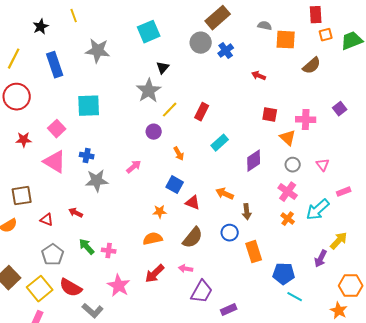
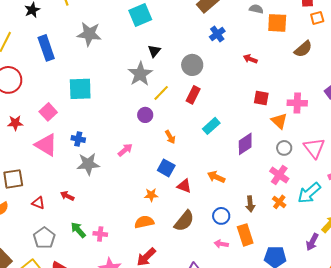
gray circle: (201, 43) -> (192, 65), moved
pink triangle: (323, 165) -> (314, 148), size x1.6
brown arrow: (247, 212) -> (250, 204), moved
pink arrow: (186, 269) -> (221, 244), moved

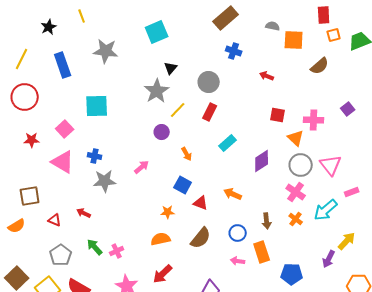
blue cross: (217, 34) -> (234, 51), turned -35
gray circle: (284, 148) -> (301, 165), size x1.5
pink cross: (100, 234) -> (117, 251), turned -32

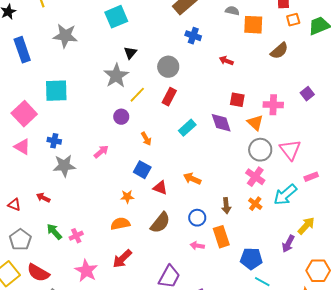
pink square: (65, 129) -> (24, 114), size x1.4
purple diamond: (262, 161) -> (221, 123), moved, turned -75
pink triangle: (63, 162) -> (22, 147), size x0.7

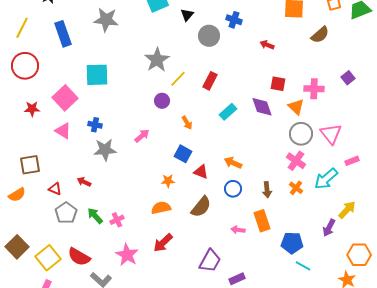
black triangle: (130, 53) -> (187, 15), moved
gray circle: (168, 67) -> (209, 36), moved
blue circle: (197, 218) -> (233, 189), moved
gray pentagon: (20, 240) -> (66, 213), moved

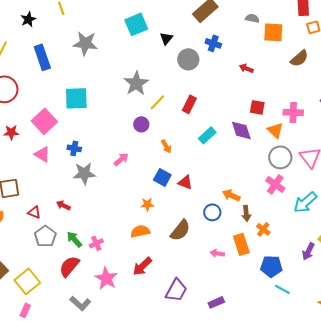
orange arrow: (233, 163) -> (231, 195), moved
red triangle: (201, 172) -> (185, 182), moved
orange cross: (296, 188) -> (263, 229), moved
red semicircle: (79, 257) -> (69, 266), moved, turned 100
purple trapezoid: (210, 261) -> (176, 290), moved

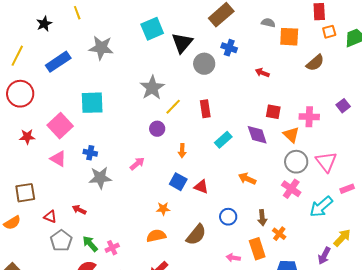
black triangle: (166, 38) -> (182, 43), size x1.6
blue rectangle: (42, 57) -> (58, 62), turned 75
red rectangle: (189, 104) -> (205, 109), turned -36
orange arrow: (166, 146) -> (182, 151), turned 32
orange arrow: (231, 195) -> (247, 179), moved

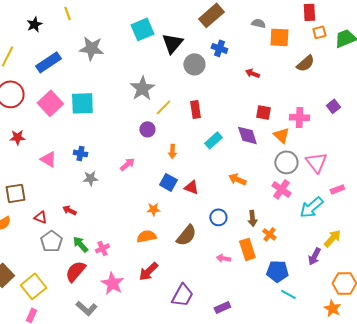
pink square: (60, 126) -> (50, 103), moved
gray star: (100, 178) -> (90, 178), size x0.7

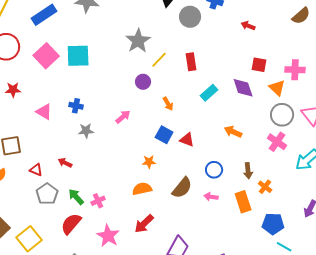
orange arrow: (172, 151) -> (168, 104), turned -32
pink arrow: (223, 258) -> (211, 197), moved

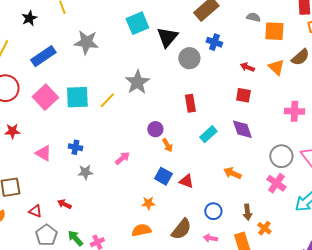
yellow line: (159, 60) -> (107, 100), moved
red square: (259, 65) -> (243, 95), moved
purple circle: (143, 82) -> (155, 129), moved
orange triangle: (277, 88) -> (276, 67), moved

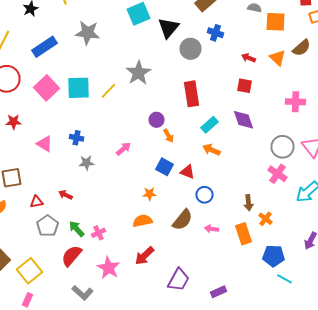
red rectangle: (190, 103) -> (192, 94), size x1.4
orange arrow: (232, 173) -> (212, 150), moved
red triangle: (35, 211) -> (36, 202), turned -32
blue circle: (213, 211) -> (204, 195), moved

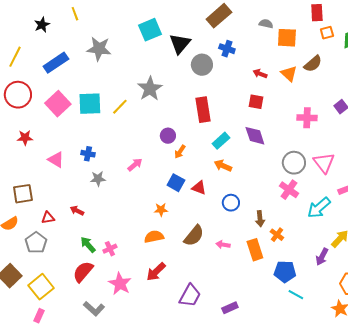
orange arrow: (168, 136) -> (180, 152), turned 64
blue circle: (204, 195) -> (231, 203), moved
gray pentagon: (48, 226) -> (36, 243), moved

